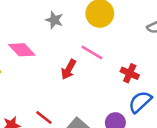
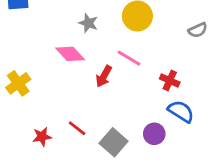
pink diamond: (22, 50) -> (70, 54), moved
blue semicircle: (140, 102) -> (181, 111), turned 75

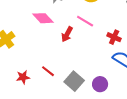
purple circle: (154, 134) -> (100, 84), moved

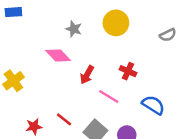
pink line: (85, 21) -> (109, 96), moved
red cross: (114, 37) -> (128, 71), moved

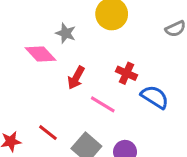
gray star: (74, 29) -> (66, 33), moved
blue semicircle: (153, 105) -> (155, 97), moved

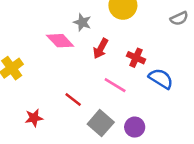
red arrow: (76, 78) -> (101, 48), moved
red line: (48, 133) -> (73, 100), moved

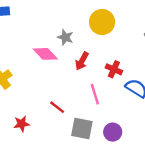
pink line: (115, 85) -> (95, 94), turned 42
gray square: (101, 123) -> (82, 128), turned -30

